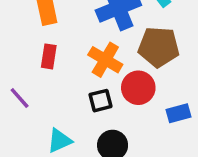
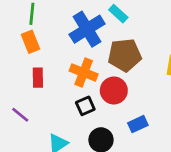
blue rectangle: (179, 113) -> (138, 124), moved

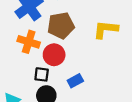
black square: (85, 106) -> (42, 74), moved, turned 35

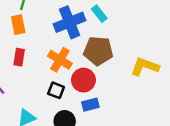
black square: (42, 74) -> (56, 90), moved
blue rectangle: (75, 81) -> (90, 105), moved

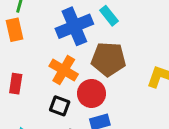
red rectangle: (19, 57) -> (16, 84), moved

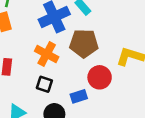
red circle: (91, 93) -> (100, 77), moved

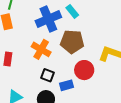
black square: (44, 84) -> (47, 75), moved

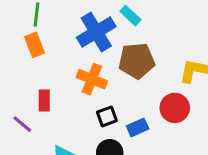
red circle: (84, 70) -> (175, 108), moved
black square: (47, 75) -> (107, 116), turned -32

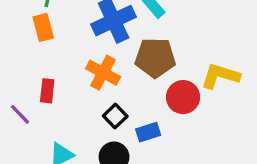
red circle: (175, 108) -> (183, 97), moved
black square: (107, 116) -> (115, 116), turned -30

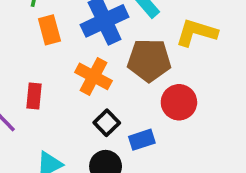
orange rectangle: (43, 27) -> (49, 30), moved
yellow L-shape: (220, 76) -> (196, 33), moved

